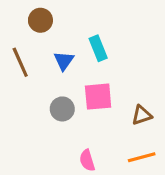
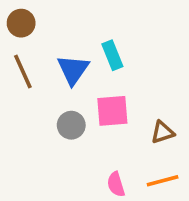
brown circle: (40, 20) -> (21, 23), moved
blue triangle: (64, 61) -> (73, 70), size x1.4
pink semicircle: (87, 160) -> (116, 184), moved

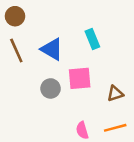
cyan rectangle: (112, 55) -> (92, 39), moved
blue triangle: (73, 70) -> (52, 49), turned -35

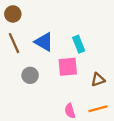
cyan rectangle: (92, 39) -> (79, 44), moved
gray circle: (51, 88) -> (30, 75), moved

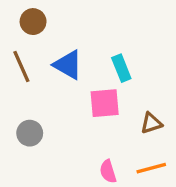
brown circle: (13, 14) -> (33, 22), moved
gray circle: (30, 75) -> (30, 133), moved

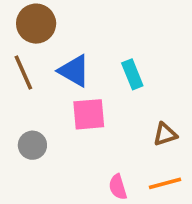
brown circle: (33, 22) -> (36, 24), size x1.4
pink square: (105, 103) -> (89, 114), moved

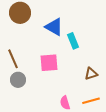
blue triangle: (74, 71) -> (54, 27), moved
brown line: (23, 73) -> (13, 59), moved

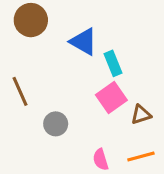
pink square: (49, 63) -> (111, 98), moved, turned -30
gray circle: (18, 80) -> (56, 124), moved

